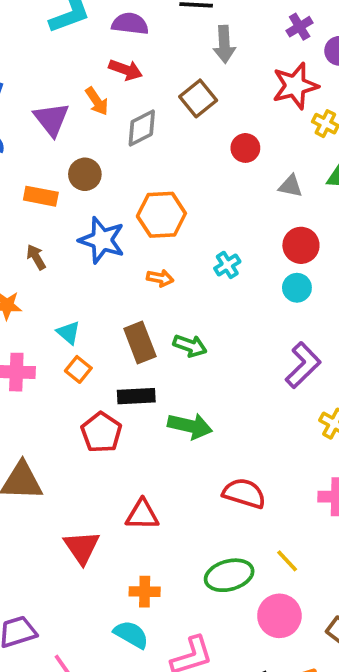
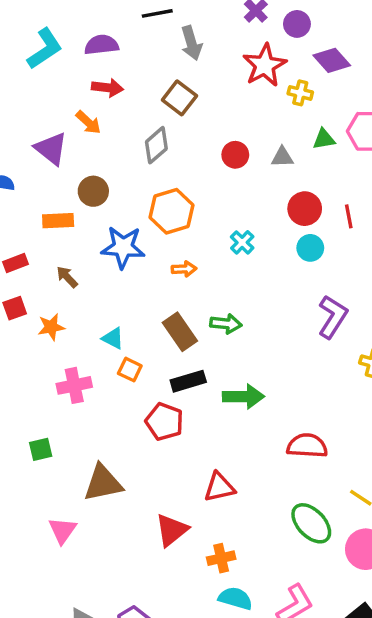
gray diamond: (142, 128) -> (156, 145), moved
red circle: (245, 148) -> (235, 155), moved
red triangle: (82, 547) -> (172, 530), turned 39
green ellipse: (229, 575) -> (311, 523), turned 75
orange cross: (145, 592) -> (221, 558), moved

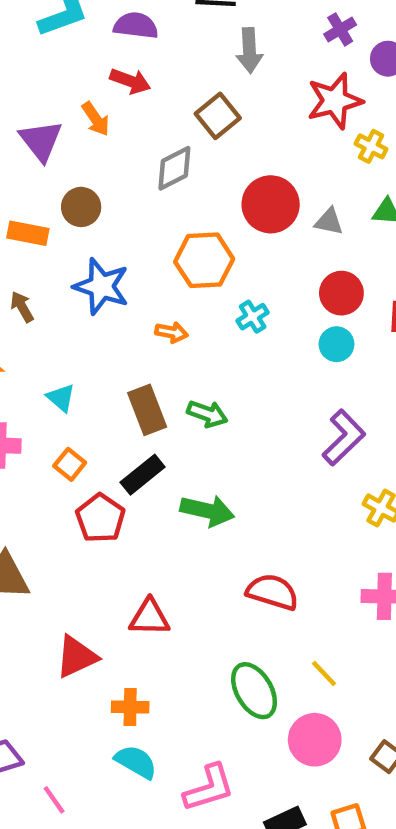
red circle: (235, 155) -> (271, 204), size x1.6
orange hexagon: (172, 211) -> (204, 260), moved
orange square: (130, 370) -> (70, 464), moved
black rectangle: (188, 381) -> (143, 475), turned -36

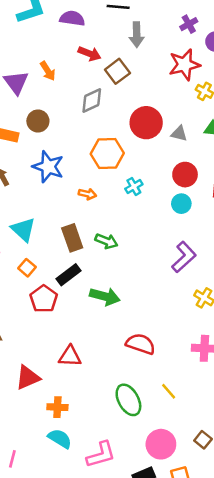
red arrow: (130, 81) -> (89, 54), moved
cyan triangle: (61, 398) -> (23, 230), size x1.5
pink circle: (315, 740) -> (161, 444), moved
pink line: (54, 800) -> (12, 459), turned 48

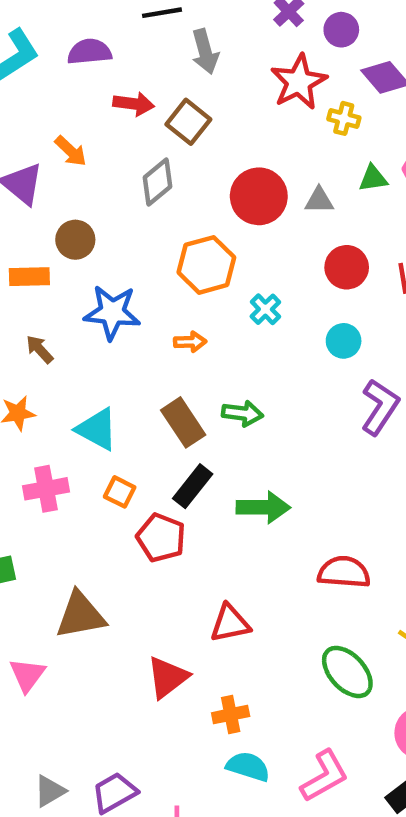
cyan circle: (181, 204) -> (344, 341), moved

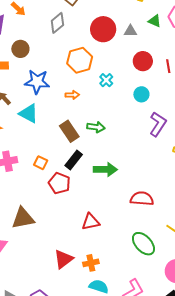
green triangle: (373, 178) -> (155, 21), turned 32
cyan triangle: (97, 429) -> (29, 113), moved
red triangle: (168, 677) -> (63, 259), moved

